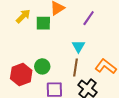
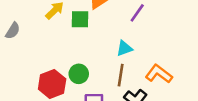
cyan triangle: (78, 46) -> (124, 48), turned 40

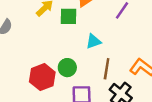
cyan triangle: (124, 48) -> (93, 41), moved

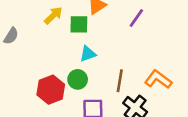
cyan triangle: (93, 41) -> (88, 54), moved

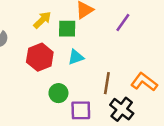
green circle: (78, 79) -> (58, 93), moved
red hexagon: (51, 90) -> (40, 57), moved

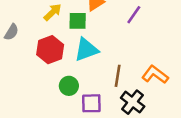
cyan triangle: (76, 57) -> (86, 50), size x1.5

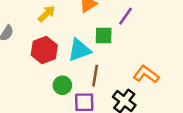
green square: (78, 21) -> (104, 36), moved
brown line: (118, 76) -> (95, 76), moved

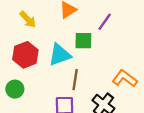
yellow arrow: (47, 14) -> (28, 19), turned 90
green circle: (62, 85) -> (15, 89), moved

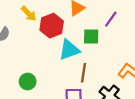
yellow arrow: (28, 19) -> (29, 14), moved
red hexagon: (25, 55) -> (52, 26), moved

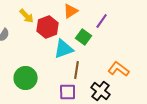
green square: (91, 37) -> (84, 37), turned 35
green circle: (28, 82) -> (26, 78), size x1.5

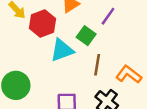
brown line: (77, 70) -> (97, 65), moved

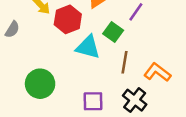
cyan triangle: (62, 50) -> (88, 47), turned 35

